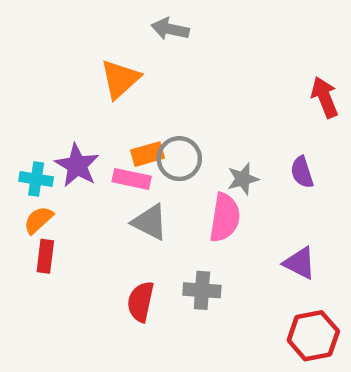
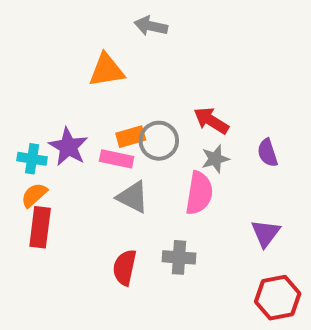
orange triangle: (120, 79) -> (107, 70), turned 33
red arrow: (325, 97) -> (211, 121), moved, turned -36
red rectangle: (45, 256) -> (40, 227), size x1.4
purple triangle: (300, 263) -> (266, 233), turned 40

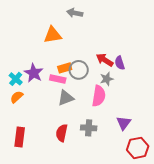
purple semicircle: (268, 153) -> (120, 63), moved
cyan cross: (32, 159) -> (16, 79), turned 32
gray triangle: (133, 197) -> (66, 98), turned -48
red rectangle: (40, 227) -> (20, 137), moved
purple triangle: (266, 233) -> (124, 123), moved

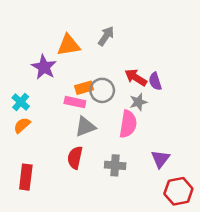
gray arrow: (75, 13) -> (106, 36), moved, turned 112
purple star: (34, 73) -> (44, 67), moved
red semicircle: (62, 133) -> (75, 158), moved

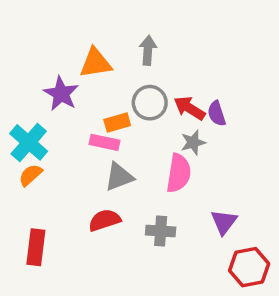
gray arrow: (106, 36) -> (148, 50), turned -30
gray circle: (102, 90) -> (150, 103), moved
cyan cross: (21, 102) -> (29, 142), size x1.5
red semicircle: (75, 158) -> (105, 220), turned 60

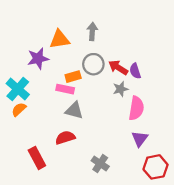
purple star: (61, 94) -> (38, 59), turned 30
pink semicircle: (179, 173) -> (136, 108), moved
gray triangle: (119, 177) -> (74, 110), turned 36
gray cross: (161, 231) -> (100, 164), moved, turned 30
red rectangle: (36, 247) -> (37, 158), moved, turned -35

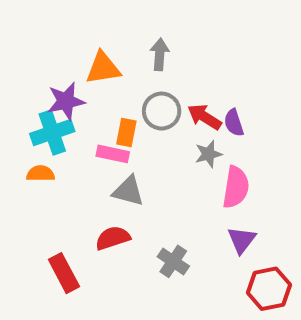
orange rectangle: (73, 77) -> (126, 133), turned -63
cyan cross: (18, 89) -> (52, 133), moved, turned 30
orange semicircle: (19, 109) -> (40, 174), moved, turned 42
gray cross: (100, 164) -> (173, 261), moved

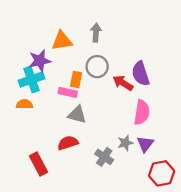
red arrow: (205, 117) -> (123, 83), moved
purple semicircle: (234, 123) -> (141, 74), size x1.5
gray star: (208, 154) -> (125, 143), moved

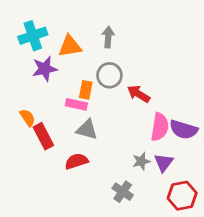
purple semicircle: (141, 74) -> (184, 130), moved, turned -55
cyan cross: (31, 79) -> (33, 36), moved
orange semicircle: (24, 104) -> (28, 118), turned 56
gray cross: (104, 157) -> (123, 192), moved
red rectangle: (38, 164) -> (43, 136), moved

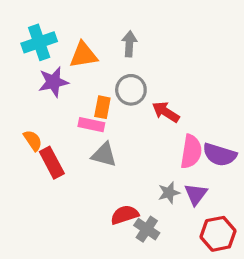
red semicircle: (76, 161) -> (125, 215), moved

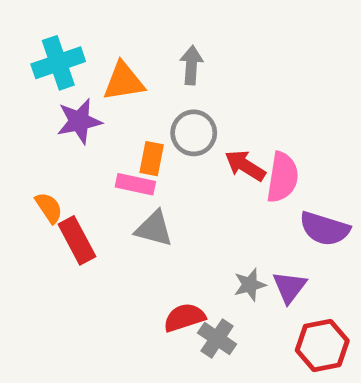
pink semicircle: (191, 152) -> (283, 177), moved

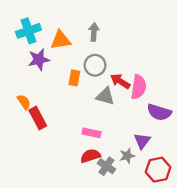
pink rectangle: (135, 184) -> (92, 133), moved
gray triangle: (154, 229) -> (105, 96), moved
gray star: (250, 285) -> (127, 156), moved

